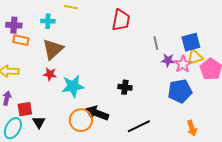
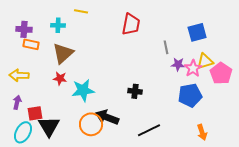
blue square: (191, 42) -> (197, 32), moved
black triangle: (39, 122) -> (49, 126), size x1.6

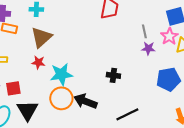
purple star: (178, 64) -> (148, 48), moved
pink star: (193, 68) -> (169, 36), moved
red square: (35, 113) -> (13, 88), moved
orange circle: (91, 124) -> (61, 98), moved

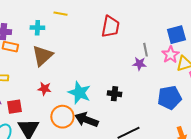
purple star: (148, 48) -> (139, 64), moved
red star: (38, 62) -> (44, 89), moved
cyan star: (61, 74) -> (79, 93), moved, turned 30

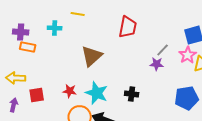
gray line: (145, 50) -> (163, 50), turned 56
brown triangle: (42, 56) -> (92, 56), moved
red star: (44, 89) -> (70, 91), moved
red square: (14, 107) -> (37, 95), moved

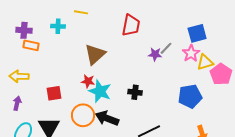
purple star: (157, 64) -> (155, 54), moved
red star: (70, 91) -> (88, 81), moved
red square: (37, 95) -> (54, 93), moved

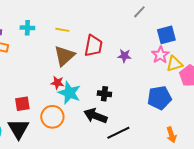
yellow line: (81, 12) -> (62, 30), moved
red trapezoid: (131, 25) -> (93, 46), moved
gray line: (166, 48) -> (139, 12), moved
red square: (54, 93) -> (22, 104), moved
black arrow: (107, 118) -> (95, 116), moved

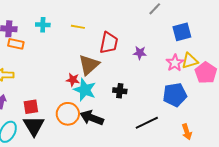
pink star: (160, 55) -> (175, 63), moved
brown triangle: (64, 56) -> (89, 65), moved
red square: (22, 104) -> (31, 107), moved
black arrow: (95, 116) -> (92, 118), moved
black line: (118, 133) -> (147, 123), moved

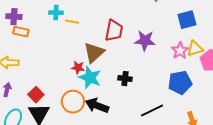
cyan cross: (43, 25) -> (56, 13), moved
yellow line: (78, 27) -> (72, 22), moved
purple star: (140, 53) -> (145, 41), size x1.5
red square: (31, 107) -> (36, 95), turned -35

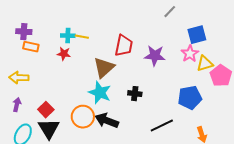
cyan cross: (56, 13) -> (68, 36), moved
pink star: (180, 51) -> (190, 54), moved
red star: (78, 68) -> (64, 54), moved

